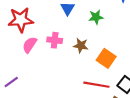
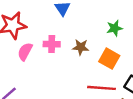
green star: (96, 17) -> (115, 28), moved

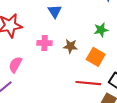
pink semicircle: (25, 52) -> (15, 65), moved

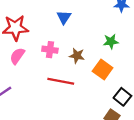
pink semicircle: (15, 65) -> (17, 56), moved
red line: (88, 83) -> (61, 81), moved

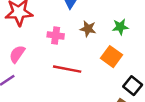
pink semicircle: (17, 56) -> (17, 54), moved
brown star: (77, 56) -> (88, 29), moved

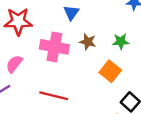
pink cross: (56, 35) -> (54, 47), size x1.6
red line: (67, 69) -> (54, 96), moved

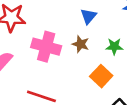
blue triangle: (71, 13) -> (88, 16), moved

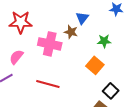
brown star: (81, 44) -> (71, 32), moved

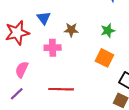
blue triangle: (82, 18) -> (44, 18), moved
pink cross: (50, 44) -> (53, 48), size x0.7

